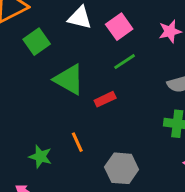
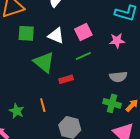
white triangle: (80, 18) -> (56, 36), moved
green square: (37, 42) -> (26, 33), turned 30

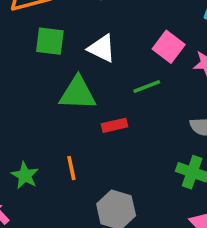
pink square: (83, 32) -> (169, 47), moved, turned -30
green triangle: (44, 62) -> (78, 93), turned -40

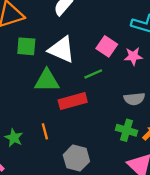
white triangle: (102, 48) -> (62, 50), size x1.4
red rectangle: (115, 125) -> (73, 101), size x1.6

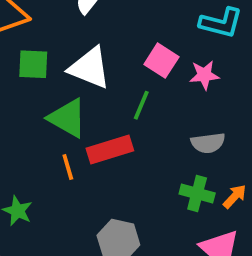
green line: (93, 74) -> (141, 105), turned -42
green triangle: (47, 81) -> (67, 118), turned 32
orange line: (45, 131) -> (68, 167), moved

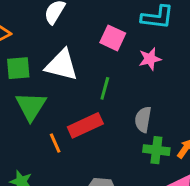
pink square: (161, 61) -> (113, 38), moved
green triangle: (67, 118) -> (31, 106), moved, turned 40
gray semicircle: (208, 143) -> (143, 119), moved, turned 115

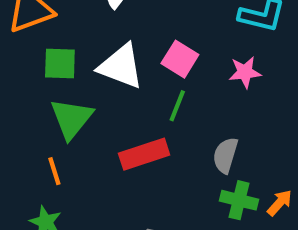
pink square: (113, 38) -> (180, 59), moved
orange line: (55, 143) -> (54, 171), moved

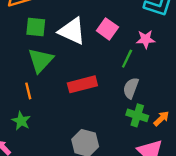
green line: (177, 106) -> (127, 59), moved

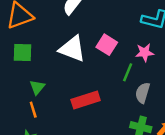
green square: (36, 27) -> (22, 53), moved
green triangle: (40, 60) -> (37, 87), moved, size x0.6
gray semicircle: (131, 88) -> (143, 93), moved

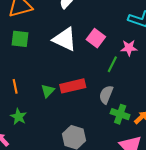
green triangle: (37, 87) -> (48, 91), moved
gray semicircle: (143, 93) -> (106, 95), moved
orange line: (33, 110) -> (15, 86), moved

